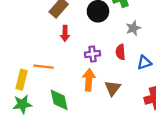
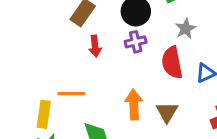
red semicircle: (120, 52) -> (172, 63), size x1.5
purple cross: (93, 54) -> (136, 42), moved

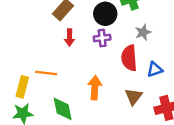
brown triangle: (167, 112) -> (134, 97), moved

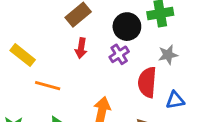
purple cross: (102, 38) -> (119, 54), turned -35
yellow rectangle: (22, 87) -> (23, 55), moved, turned -75

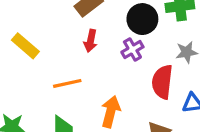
orange line: (48, 86) -> (67, 83), moved, turned -30

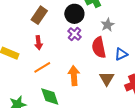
red arrow: (91, 41) -> (38, 43), moved

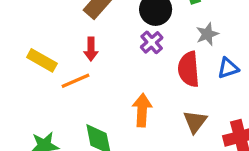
blue triangle: (121, 54) -> (228, 68), moved
orange line: (42, 67) -> (75, 81), moved

